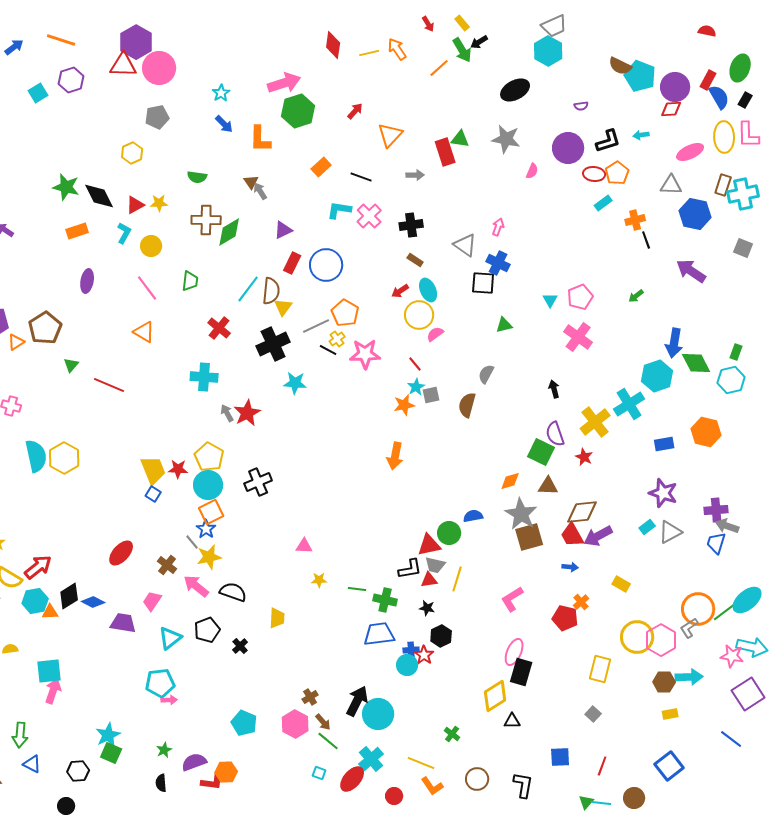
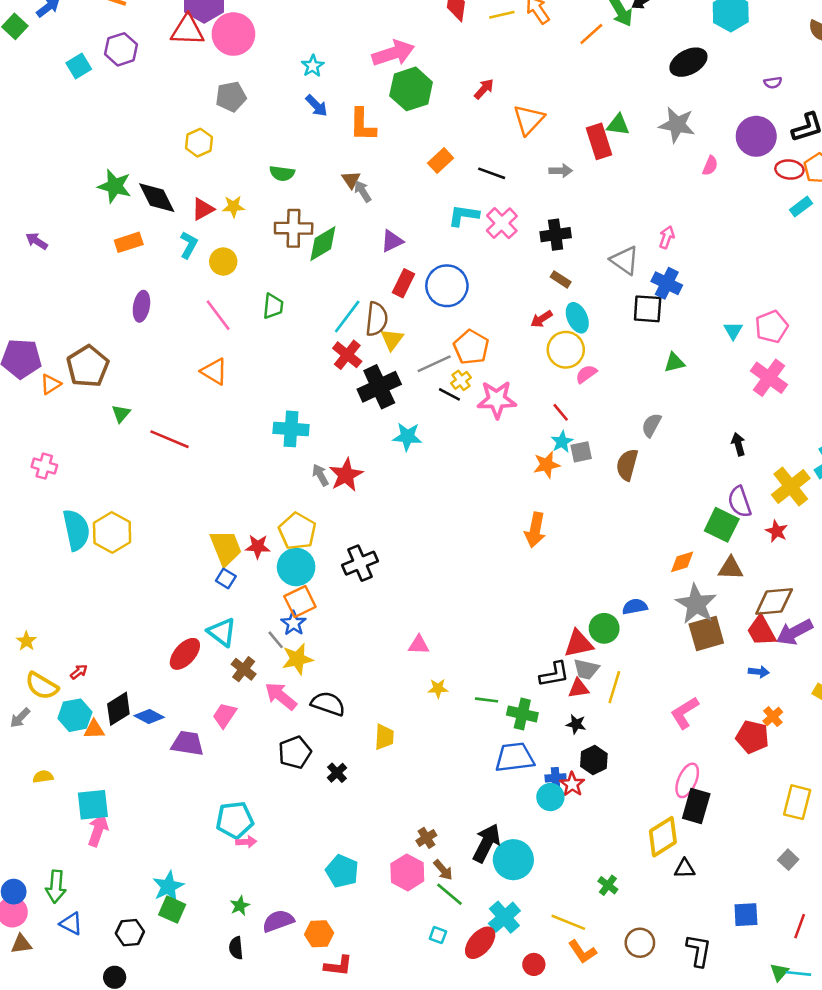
red cross: (219, 328) -> (347, 355), moved
red arrow: (38, 567) -> (79, 672), size x0.5
cyan triangle: (170, 638) -> (222, 632), moved, turned -45
red L-shape: (212, 782) -> (338, 966), moved

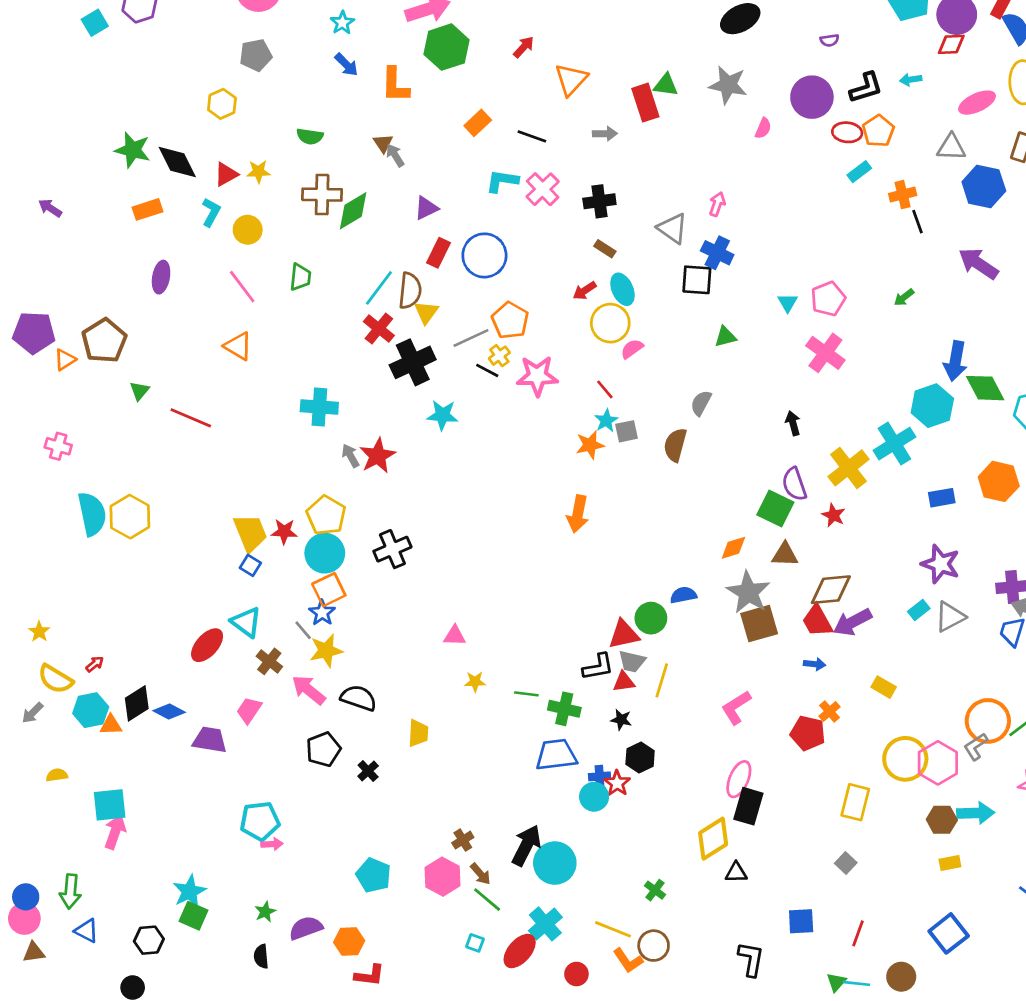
brown circle: (640, 943) -> (654, 946), moved

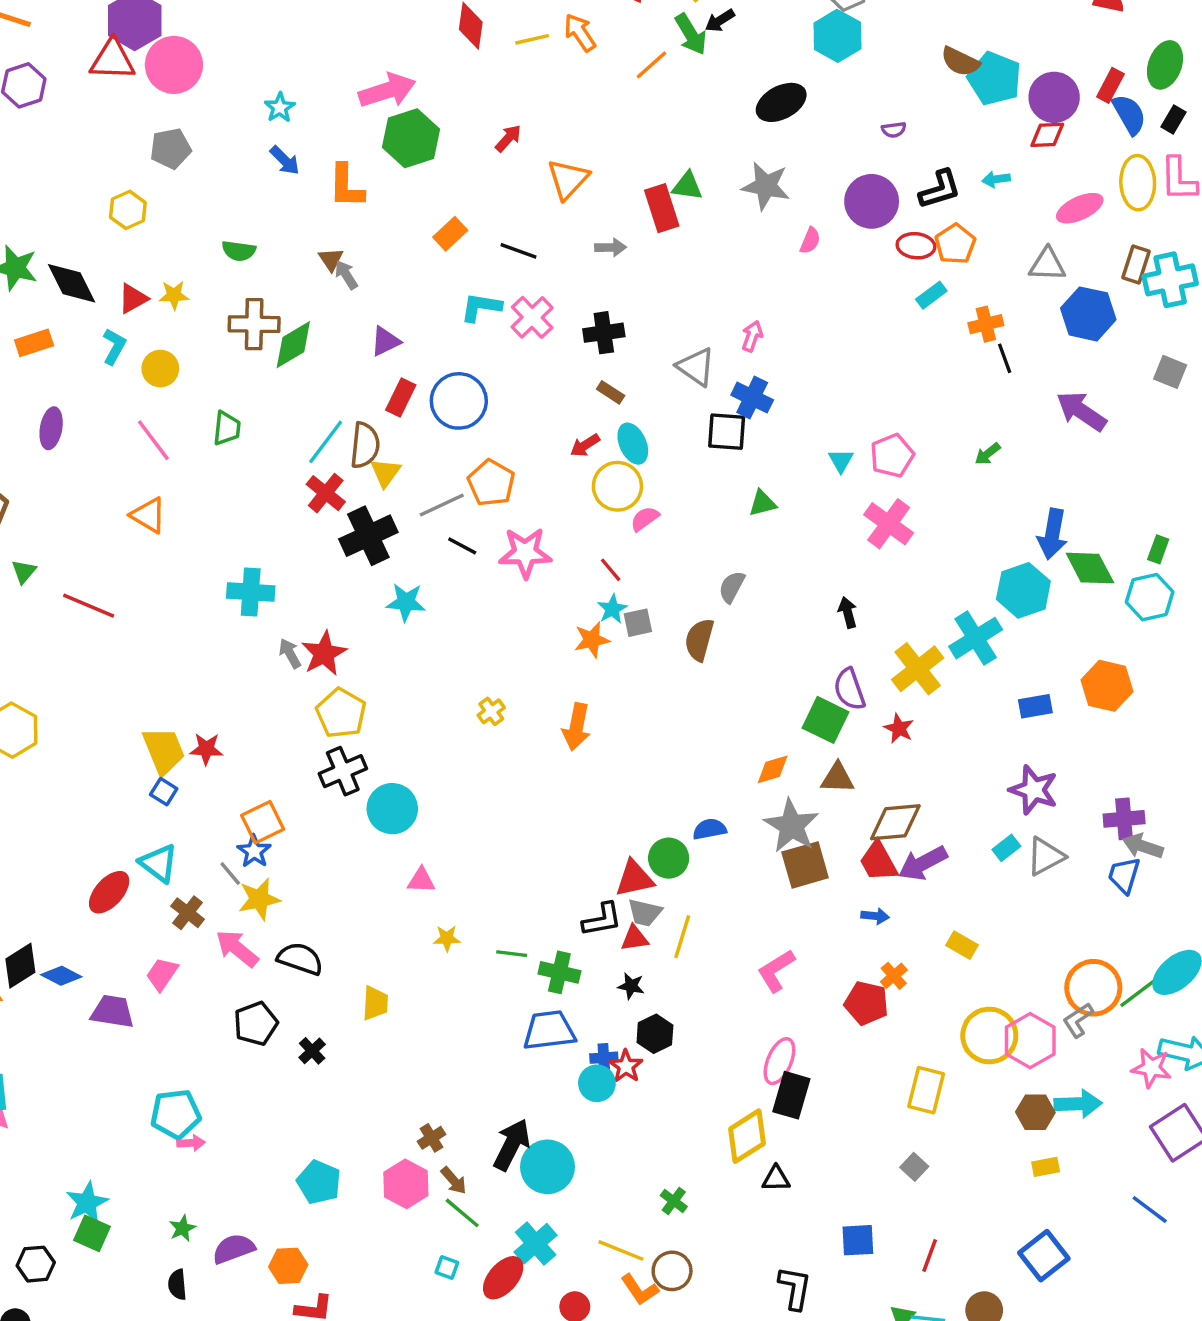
yellow cross: (499, 356) -> (491, 711), moved
yellow pentagon: (326, 515) -> (341, 713), moved
cyan circle: (325, 553) -> (392, 809), moved

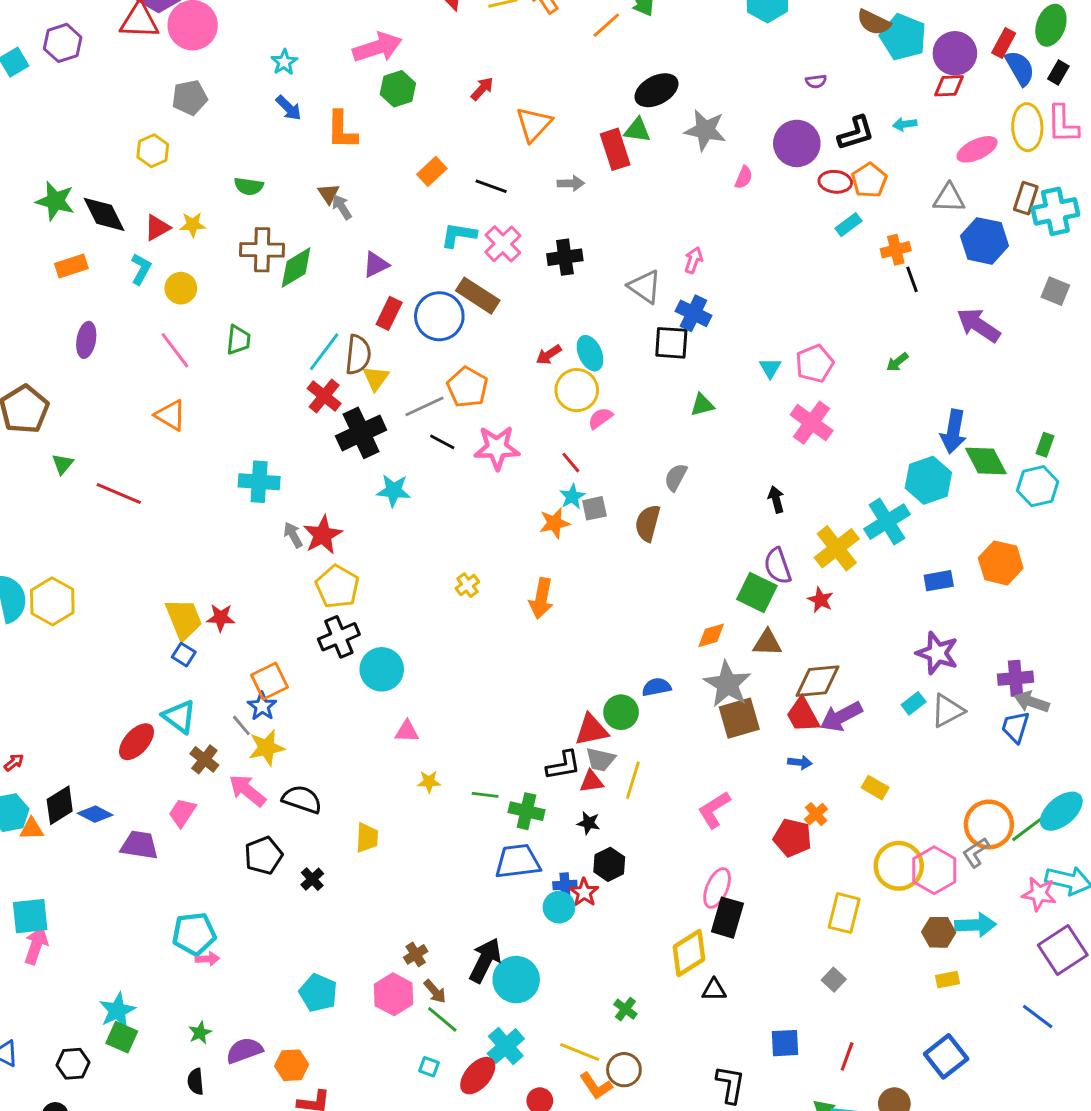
black ellipse: (781, 102) -> (656, 90), moved
green hexagon: (411, 138) -> (398, 89), size x0.7
brown rectangle: (611, 392) -> (478, 296), moved, size x1.8

